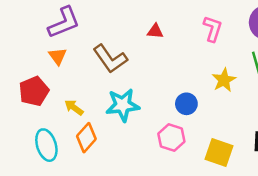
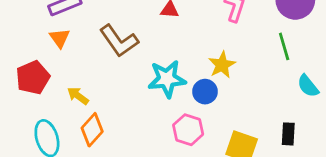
yellow star: (224, 80) -> (222, 65), moved
cyan star: (123, 105) -> (167, 79), moved

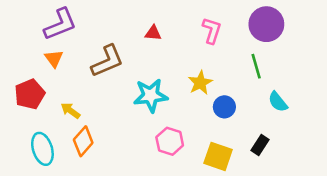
brown L-shape: (119, 41) -> (107, 61), turned -78
blue circle: (205, 92) -> (224, 107), moved
black rectangle: (288, 134) -> (260, 145), turned 30

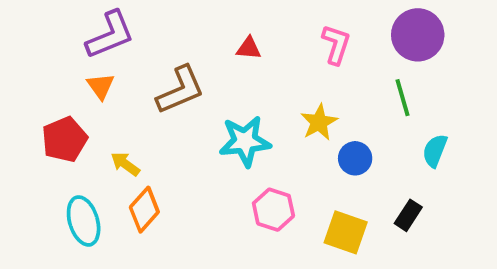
cyan semicircle: (278, 102) -> (435, 151), turned 60

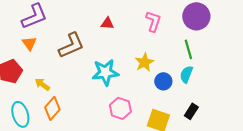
cyan semicircle: (435, 151) -> (186, 74), moved

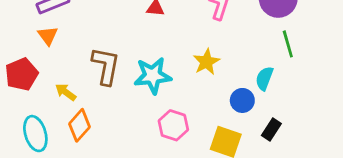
brown L-shape: (71, 45) -> (106, 66), moved, turned -56
green line: (188, 49) -> (288, 44), moved
blue circle: (163, 81) -> (242, 100), moved

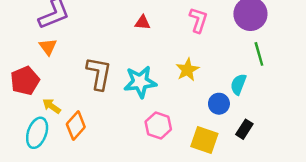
yellow arrow: (66, 92) -> (52, 106), moved
cyan ellipse: (35, 134) -> (37, 133), turned 36

